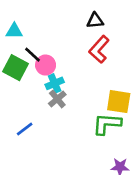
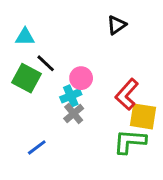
black triangle: (95, 21) -> (116, 25), turned -30
red L-shape: (99, 49) -> (127, 94), moved
pink circle: (46, 65) -> (81, 78), moved

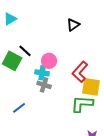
cyan triangle: (25, 37) -> (10, 19), moved, turned -32
cyan cross: (71, 96) -> (42, 73), turned 32
gray cross: (74, 113) -> (44, 85), turned -32

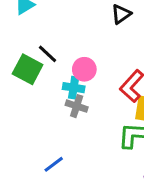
blue line: (19, 108) -> (54, 164), moved

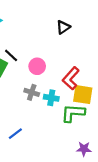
cyan cross: (74, 88) -> (51, 98), moved

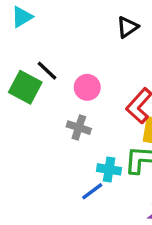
cyan cross: (51, 98) -> (109, 169), moved
blue line: (15, 134) -> (92, 191), moved

